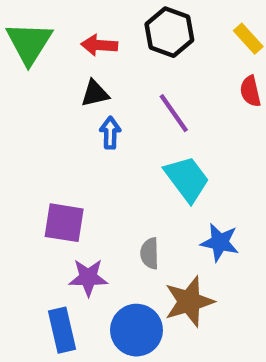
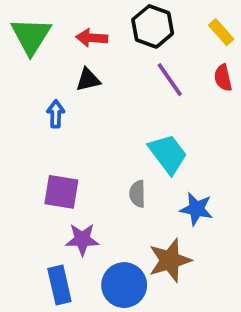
purple line: (174, 113) -> (170, 80), moved
blue arrow: (110, 133) -> (56, 114), moved
gray semicircle: (150, 253) -> (137, 194), moved

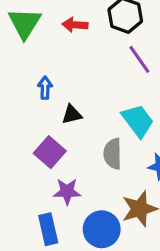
black triangle: (88, 80) -> (72, 114), moved
purple square: (61, 192) -> (50, 152), turned 32
gray semicircle: (137, 194) -> (113, 154), size x1.4

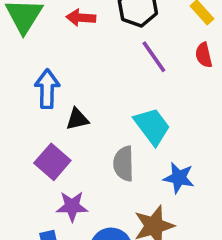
blue arrow: (45, 88) -> (47, 89), size x1.5

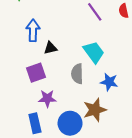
purple square: (52, 162) -> (36, 73), turned 30

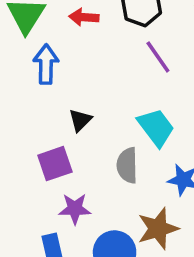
blue arrow: (33, 30) -> (46, 64), moved
black triangle: (50, 48) -> (80, 120), turned -32

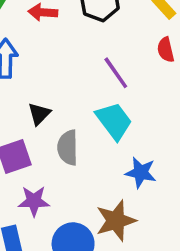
purple line: (158, 57) -> (116, 73), moved
gray semicircle: (127, 165) -> (68, 148), moved

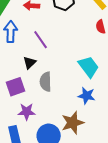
purple line: (116, 73) -> (41, 40), moved
cyan trapezoid: (114, 121) -> (89, 67), moved

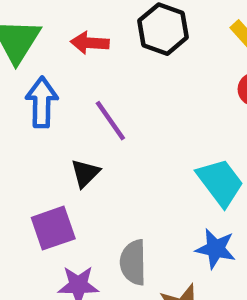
gray semicircle: (46, 82) -> (133, 262), moved

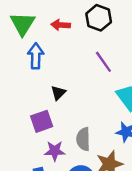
purple line: (110, 121) -> (103, 62), moved

